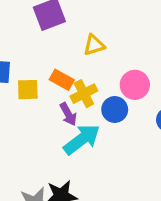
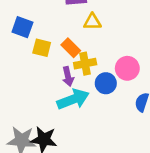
yellow triangle: (94, 45) -> (92, 22), moved

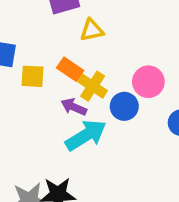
yellow cross: (85, 64) -> (93, 86), turned -35
purple arrow: (68, 76) -> (74, 107), turned 138

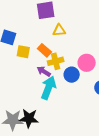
yellow cross: (93, 86) -> (56, 61), turned 35
cyan arrow: (86, 135) -> (48, 88), turned -45

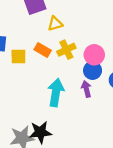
yellow cross: (56, 61) -> (66, 50), moved
purple arrow: (44, 71) -> (86, 89), moved, turned 56
blue circle: (72, 75) -> (93, 70), moved

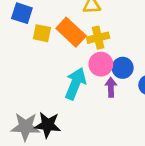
orange rectangle: (43, 50) -> (71, 32), size x1.5
pink circle: (94, 55) -> (101, 64), moved

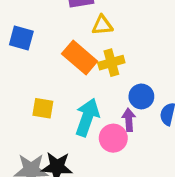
yellow square: (42, 33) -> (43, 108), moved
pink circle: (101, 64) -> (113, 138), moved

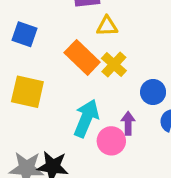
yellow cross: (111, 63) -> (114, 65), turned -35
blue circle: (141, 96) -> (153, 92), moved
yellow square: (43, 108) -> (27, 92), moved, size x1.5

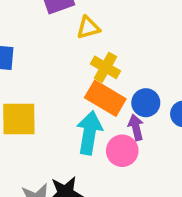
orange rectangle: (82, 57) -> (105, 98), moved
blue circle: (153, 92) -> (146, 103), moved

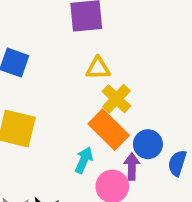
yellow triangle: (88, 28) -> (98, 68), moved
cyan arrow: (89, 133) -> (84, 160), size x0.6

